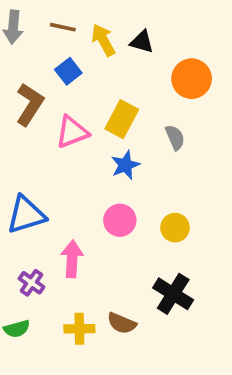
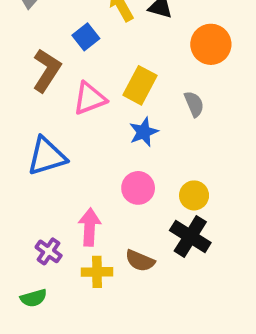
blue triangle: (26, 215) -> (47, 156), moved
black cross: (173, 294) -> (190, 236), moved
brown semicircle: (122, 323) -> (140, 261), moved
yellow cross: (79, 329) -> (97, 272), moved

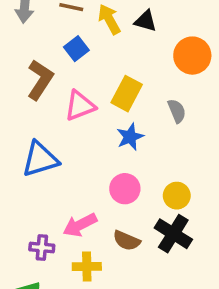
pink arrow: (90, 227) -> (80, 225), turned -120
purple cross: (49, 251) -> (42, 247), turned -30
brown semicircle: (140, 261) -> (127, 241), moved

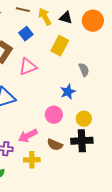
orange circle: (192, 56) -> (93, 21), moved
yellow rectangle: (127, 94) -> (60, 46), moved
blue star: (130, 137) -> (68, 92), moved
black cross: (173, 234) -> (82, 141), turned -35

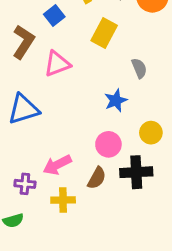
pink circle: (54, 115) -> (108, 144), moved
yellow circle: (84, 119) -> (151, 133), moved
brown semicircle: (55, 145) -> (97, 178), turned -84

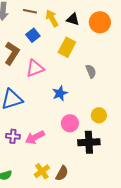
blue star: (116, 100) -> (60, 93), moved
brown semicircle: (97, 178) -> (62, 173), moved
purple cross: (25, 184) -> (13, 136), moved
yellow cross: (63, 200) -> (42, 171), moved, turned -35

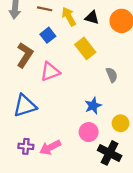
yellow rectangle: (67, 47) -> (85, 48), turned -66
blue star: (60, 93) -> (93, 106), moved
black cross: (89, 142) -> (110, 153), turned 30

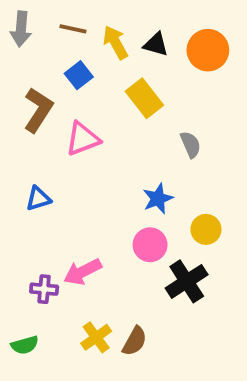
blue triangle: (25, 106) -> (38, 199), size x0.6
purple cross: (26, 146) -> (44, 289), moved
black cross: (110, 153) -> (187, 281), turned 30

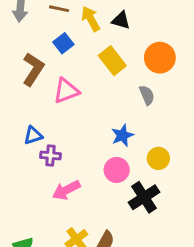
orange circle: (208, 50) -> (160, 58), moved
purple cross: (44, 289) -> (50, 156), moved

